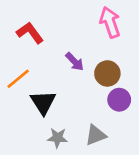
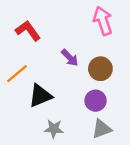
purple circle: (119, 100) -> (96, 101), moved
black triangle: (43, 102) -> (40, 96), turned 40
gray triangle: (96, 135) -> (102, 129), moved

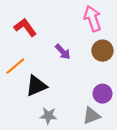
brown circle: (100, 69) -> (102, 51), moved
purple circle: (96, 101) -> (102, 94), moved

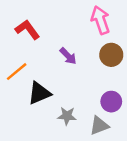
gray star: (48, 116) -> (67, 116), moved

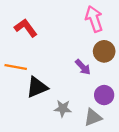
purple arrow: (68, 56) -> (83, 67), moved
orange line: (17, 72) -> (16, 67), turned 50

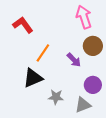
orange line: (16, 67) -> (43, 53), moved, turned -66

